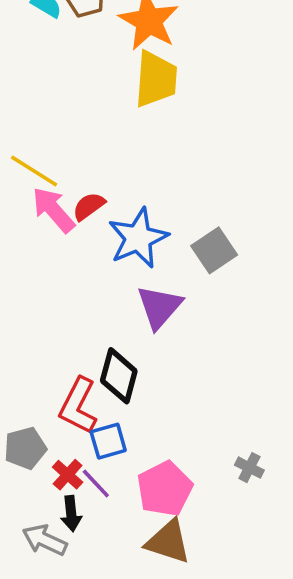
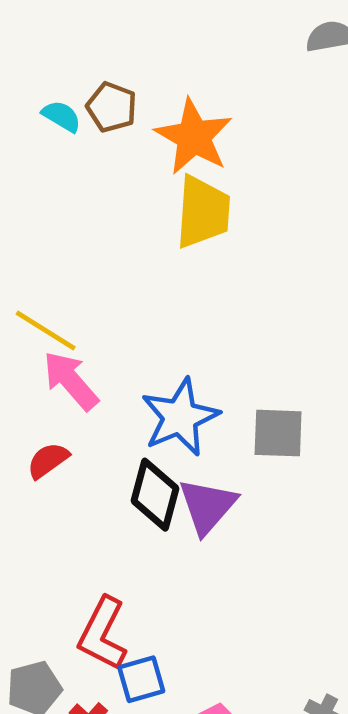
red semicircle: (89, 206) -> (48, 460), moved
gray square: (214, 250) -> (278, 433), turned 36
black diamond: (119, 376) -> (155, 495), moved

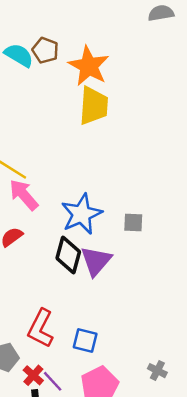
cyan semicircle: (62, 116) -> (19, 55), size x1.4
gray square: (278, 433) -> (133, 222), size x0.7
blue square: (141, 679) -> (85, 340), moved, turned 30

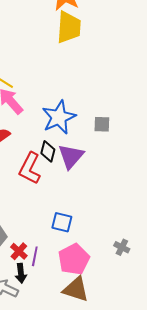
black diamond: (68, 255) -> (48, 151), size x0.7
red L-shape: (41, 328) -> (30, 168), moved
purple line: (53, 381) -> (35, 256), turned 54

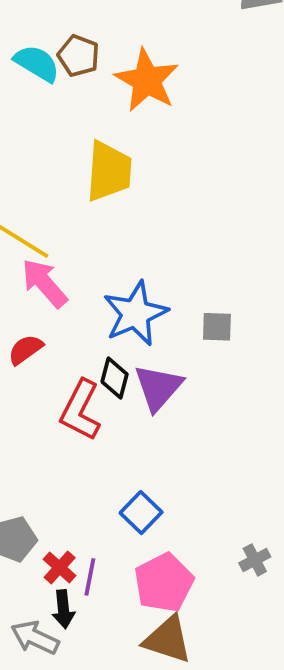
yellow trapezoid: (69, 27) -> (109, 171), moved
blue square: (62, 222) -> (141, 513), turned 30
gray cross: (122, 247) -> (255, 560), turned 35

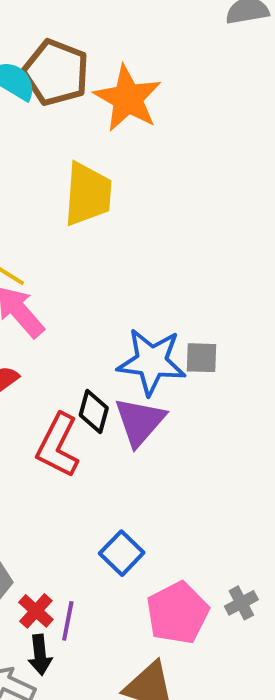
brown pentagon: (79, 56) -> (56, 73), size x1.5
blue star: (135, 314) -> (152, 362), moved, turned 30
pink pentagon: (164, 583) -> (178, 613), moved

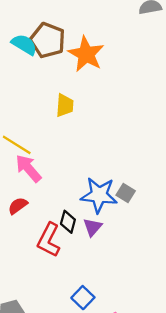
yellow trapezoid: (88, 194) -> (65, 105), size x0.7
gray square: (201, 358) -> (126, 193), turned 30
purple triangle: (140, 421) -> (93, 227), size x0.7

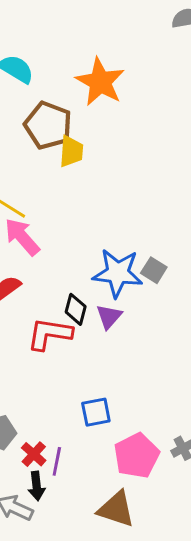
brown pentagon: (48, 40) -> (48, 125), moved
red L-shape: (49, 240) -> (50, 334), turned 72
blue square: (83, 298) -> (96, 412), turned 35

